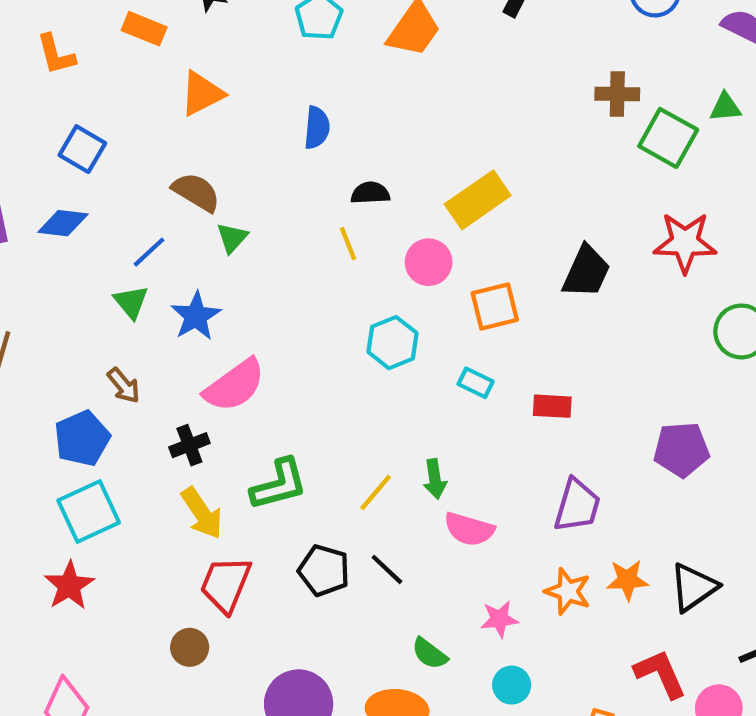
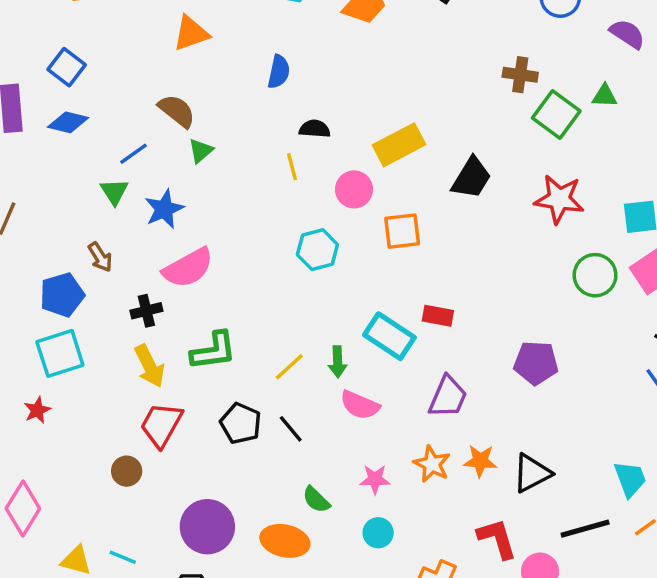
blue square: (82, 149) -> (67, 67), moved
black trapezoid: (586, 272) -> (471, 178), moved
cyan rectangle: (476, 383) -> (389, 336), moved, size x1.8
red star: (69, 586) -> (37, 410), size x0.7

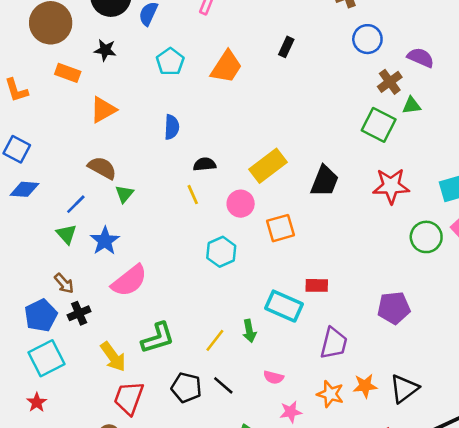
brown cross: (520, 75) -> (390, 82), moved, turned -35
black cross: (146, 311) -> (79, 313), moved
pink semicircle: (360, 405) -> (274, 377), moved, size x0.7

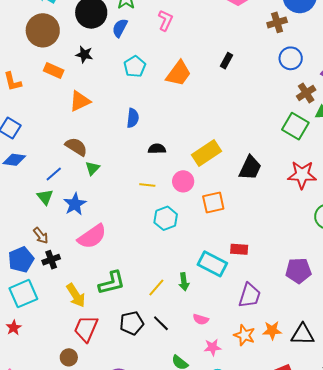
yellow line: (193, 195) -> (147, 185), moved, turned -63
black pentagon: (186, 387) -> (132, 323), turned -30
black triangle: (404, 389) -> (303, 334), turned 35

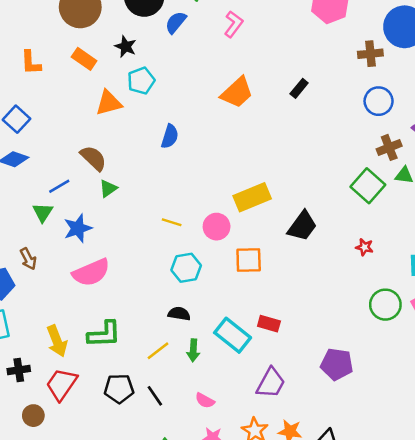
cyan pentagon: (135, 67) -> (141, 81), moved
black semicircle: (157, 149) -> (179, 314), moved
red star: (302, 175) -> (364, 247), size x0.5
black cross: (51, 260) -> (19, 370), moved

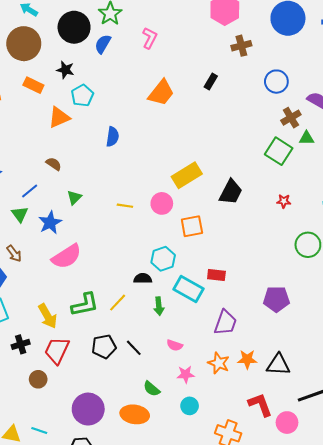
brown cross: (370, 54) -> (241, 46), moved
brown semicircle: (93, 158) -> (54, 164), size x0.7
green triangle: (108, 188) -> (74, 198), moved
cyan hexagon: (186, 268) -> (163, 259), moved
yellow line: (158, 351) -> (118, 303), moved

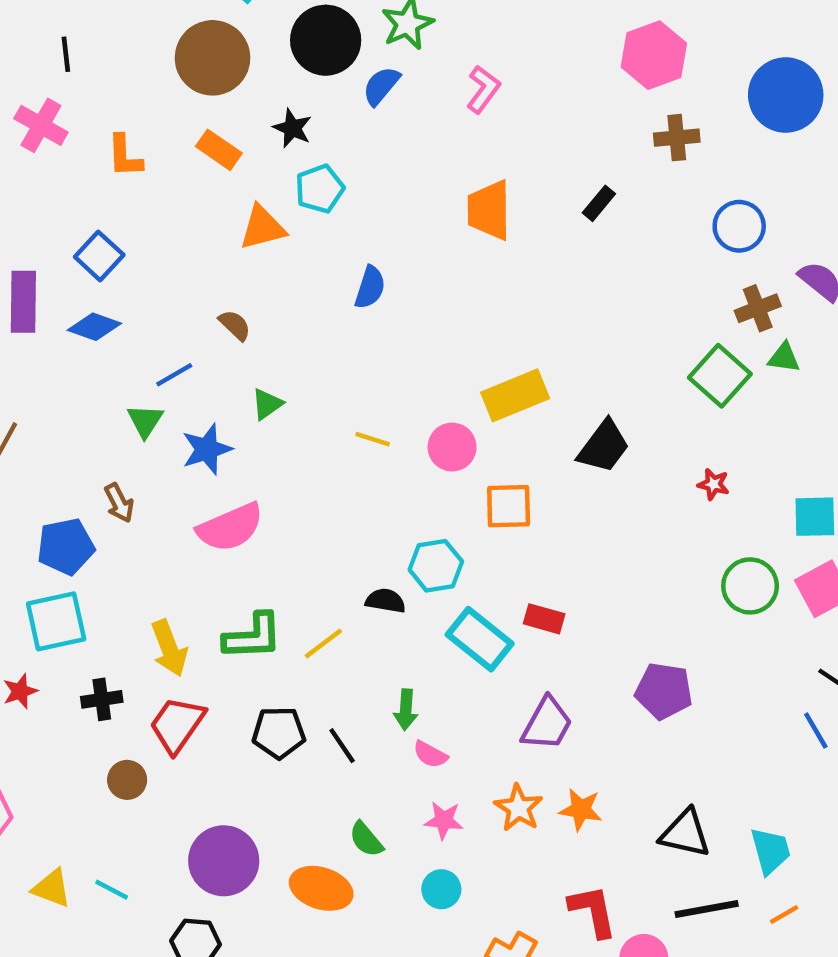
orange trapezoid: (161, 93) -> (489, 210), turned 132
green arrow: (159, 306) -> (406, 710), moved
black triangle: (278, 365) -> (685, 833), moved

